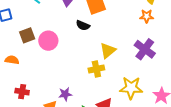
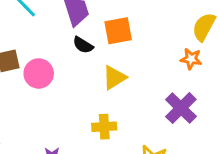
black semicircle: (83, 25) -> (83, 45), moved
yellow triangle: (108, 51) -> (114, 78), moved

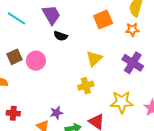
orange square: (118, 31) -> (103, 19), moved
yellow triangle: (114, 78) -> (94, 59), moved

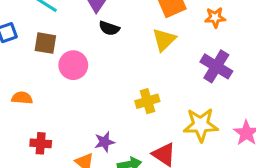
brown square: (14, 57) -> (45, 43), moved, turned 35
yellow triangle: (94, 59) -> (164, 40), moved

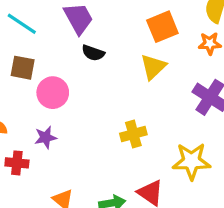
purple star: (104, 142) -> (46, 137), moved
red cross: (41, 143) -> (17, 163), moved

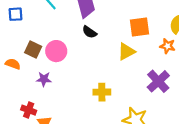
brown square: (23, 68) -> (33, 49), moved
red cross: (17, 163) -> (29, 110), moved

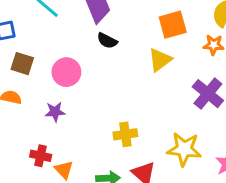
brown square: (33, 49) -> (22, 64), moved
yellow cross: (102, 92) -> (125, 134), moved

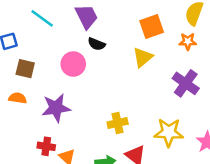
pink circle: (66, 72) -> (73, 64), moved
purple star: (55, 112) -> (56, 108), size x1.6

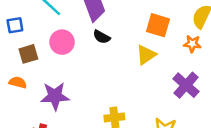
orange square: (152, 26) -> (158, 25), turned 30
pink circle: (73, 64) -> (62, 42), moved
brown square: (25, 69) -> (28, 54), turned -36

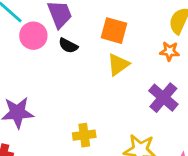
orange square: (158, 25) -> (114, 31), moved
pink circle: (62, 42) -> (33, 36), moved

